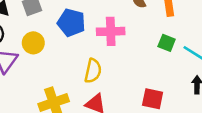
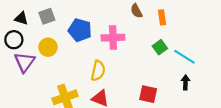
green square: (167, 43) -> (160, 47), turned 32

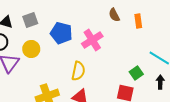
pink cross: (113, 38) -> (92, 40), turned -30
green square: (160, 47) -> (136, 73), moved

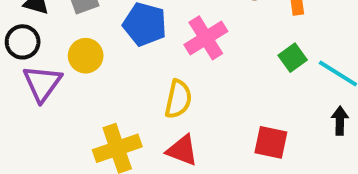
green square: (136, 73) -> (293, 58), moved

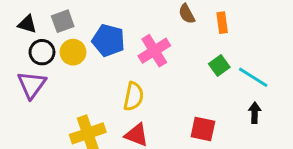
black circle: (23, 42) -> (42, 52), moved
yellow circle: (86, 56) -> (73, 52), moved

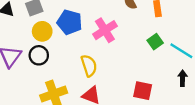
black circle: (42, 52) -> (39, 55), moved
yellow semicircle: (134, 96) -> (89, 66), turned -30

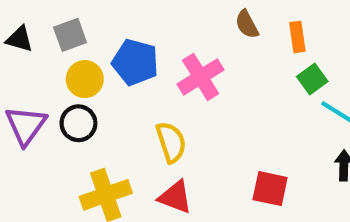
green square: (155, 42) -> (312, 79), moved

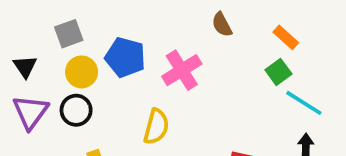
orange rectangle: (297, 37) -> (286, 37), moved, turned -40
black triangle: (19, 39) -> (25, 66), moved, turned 40
yellow semicircle: (171, 142) -> (156, 127), turned 33

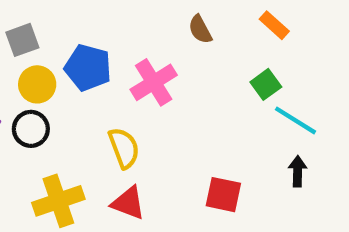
orange rectangle: (286, 37) -> (274, 25), moved
yellow semicircle: (156, 127) -> (124, 148), turned -36

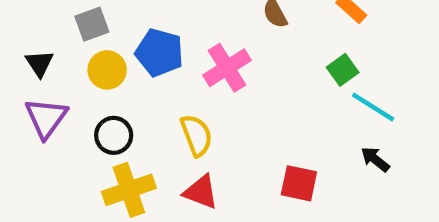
black circle: (31, 129) -> (114, 135), moved
black arrow: (298, 171) -> (375, 159), turned -52

